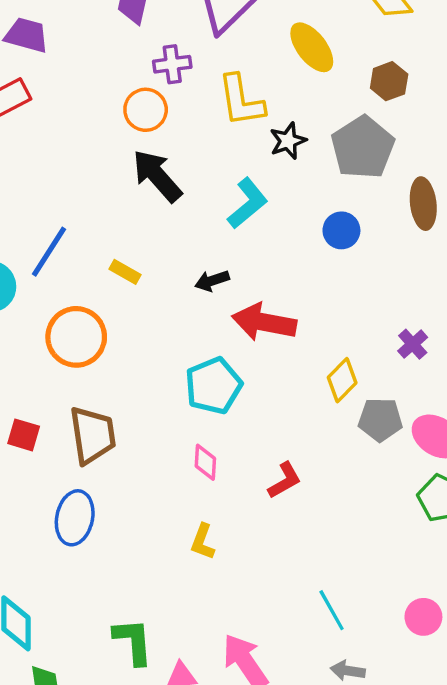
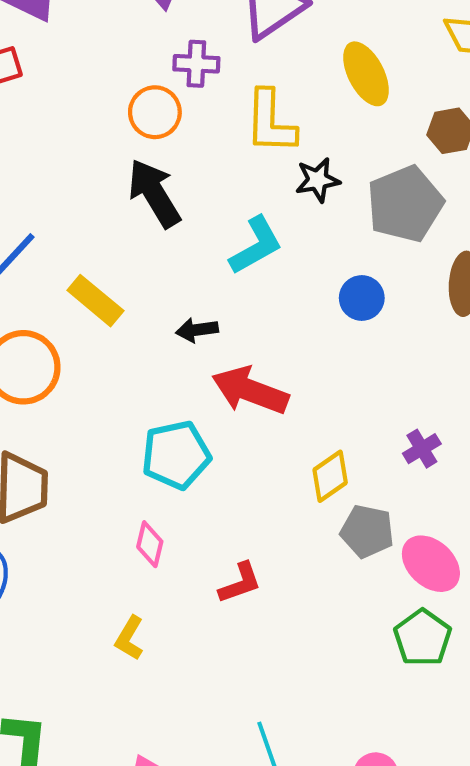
yellow rectangle: (125, 272) -> (95, 301), size x1.5

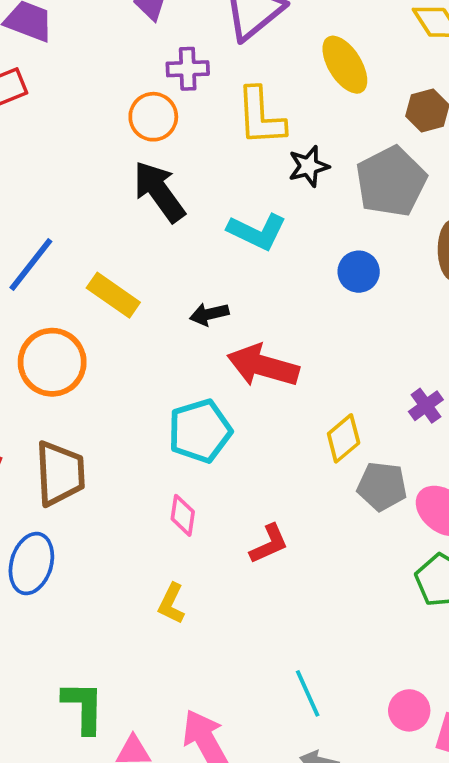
cyan L-shape: (256, 245) -> (257, 232), turned 60

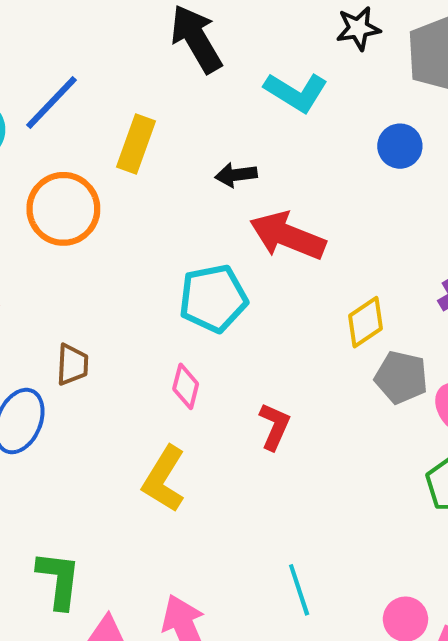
yellow rectangle: (113, 295) -> (136, 144), turned 69
brown trapezoid: (60, 473) -> (72, 365), moved, size x0.6
red L-shape: (269, 544) -> (274, 426), turned -48
yellow L-shape: (171, 604) -> (164, 479), size x1.5

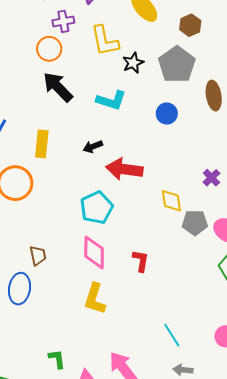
yellow diamond: (366, 322) -> (171, 201), turned -50
pink diamond: (186, 386) -> (94, 252), size x1.6
green L-shape: (59, 580) -> (57, 359), size x0.7

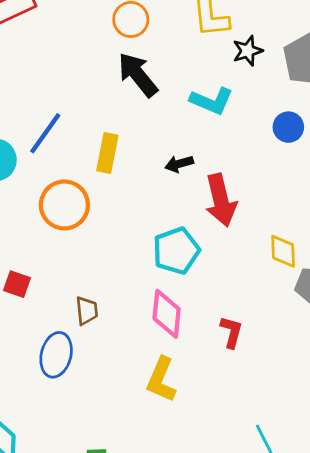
red arrow: (124, 169) -> (221, 200), turned -117

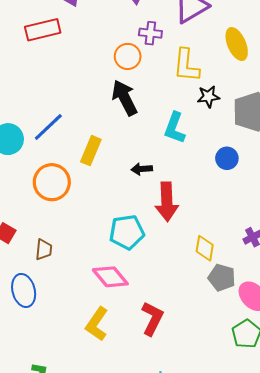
cyan L-shape: (212, 101) -> (175, 128), turned 76
brown trapezoid: (87, 311) -> (44, 250), moved
pink diamond: (167, 314) -> (110, 277), turned -57
red L-shape: (231, 332) -> (152, 319), moved, size x1.4
blue ellipse: (56, 355) -> (24, 290), turned -40

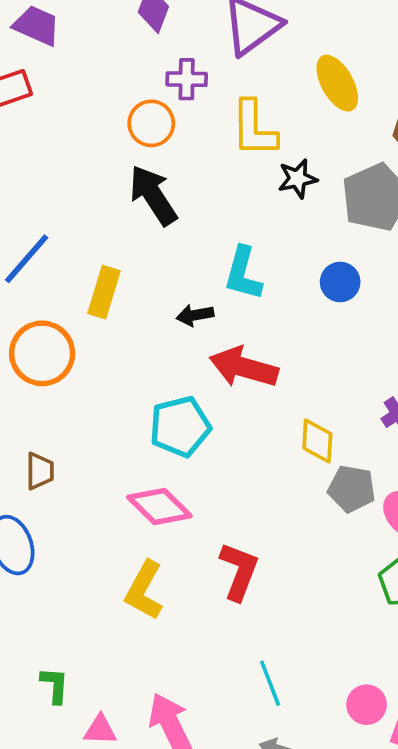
cyan L-shape: (175, 128) -> (243, 273), moved
red arrow: (167, 202) -> (244, 367), turned 114

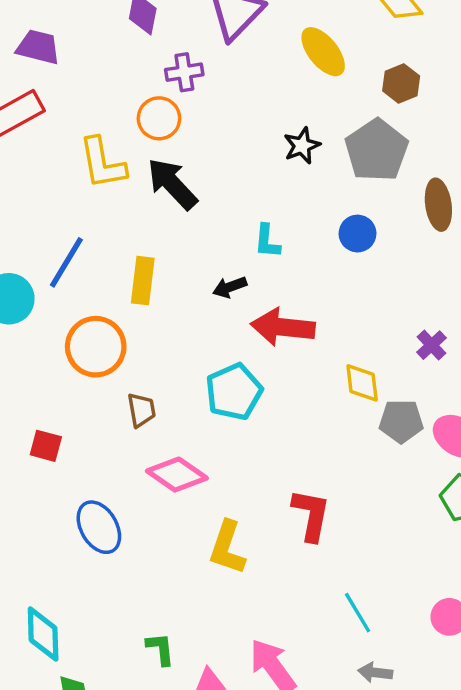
yellow L-shape: (254, 129) -> (102, 163), moved
cyan L-shape: (243, 273) -> (267, 241), size x0.7
brown trapezoid: (40, 471) -> (141, 410), moved
pink diamond: (159, 507) -> (177, 475), moved

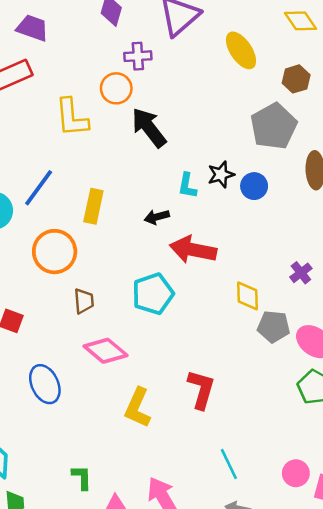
black star: (302, 146) -> (221, 174), moved
black arrow: (172, 184) -> (149, 128), moved

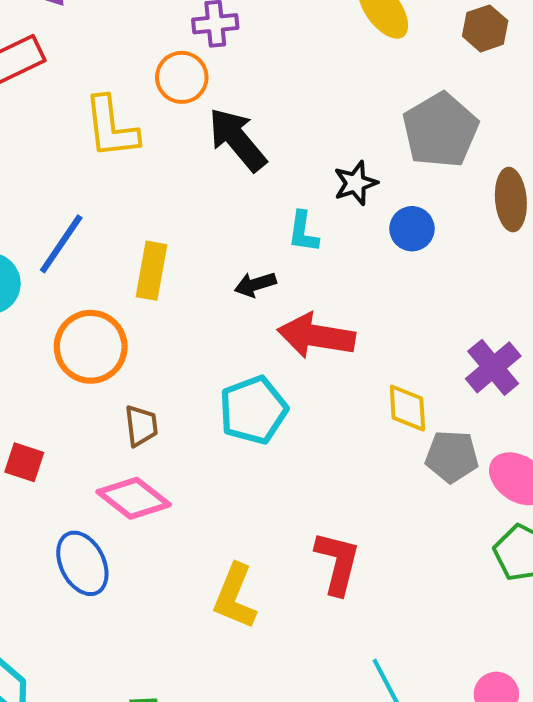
brown hexagon: (296, 79) -> (485, 28), moved
black star: (221, 174) -> (355, 183), moved
purple cross: (301, 273) -> (493, 367), size x1.5
pink diamond: (106, 351) -> (134, 498), moved

